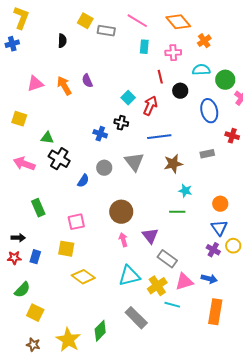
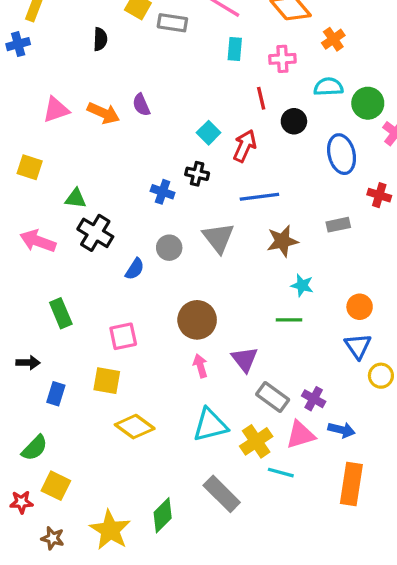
orange arrow: (64, 86) -> (104, 113), turned 144
purple cross: (213, 250) -> (314, 399), moved
red star: (14, 258) -> (21, 502), moved

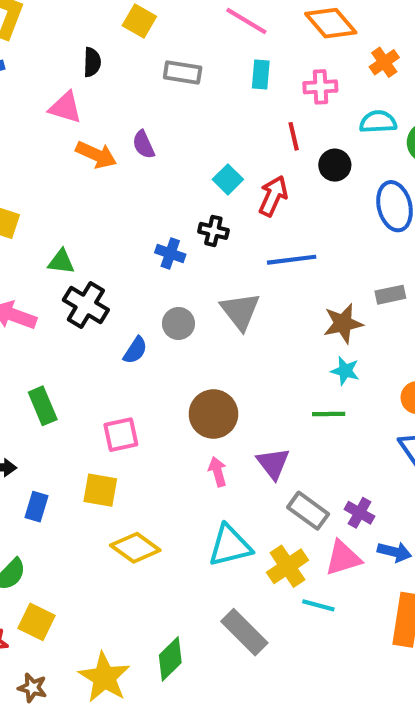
gray rectangle: (172, 23) -> (183, 72), moved
pink triangle: (56, 110) -> (65, 107), moved, turned 36
brown star: (282, 241) -> (343, 323), moved

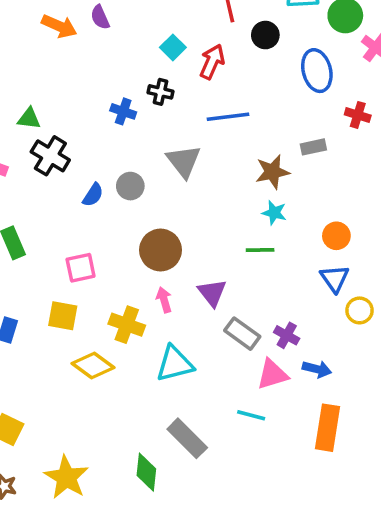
gray circle: (178, 323) -> (130, 186), moved
yellow cross: (288, 566) -> (127, 325), moved, turned -36
green diamond: (170, 659) -> (146, 472), moved, turned -39

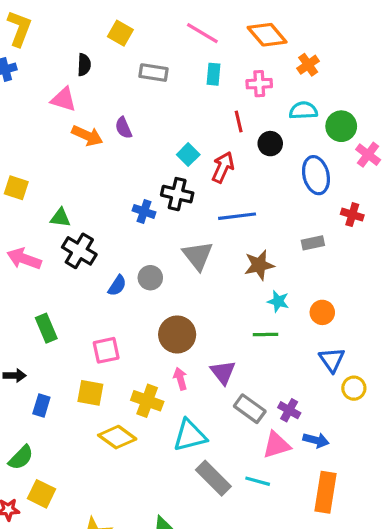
black cross: (161, 92) -> (177, 194), size x1.4
brown star: (272, 172) -> (259, 265), moved
orange circle: (336, 236) -> (322, 312), moved
gray rectangle: (187, 438) -> (213, 478), moved

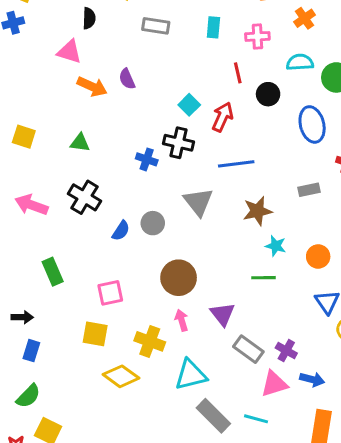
green triangle: (60, 218) -> (80, 143), moved
blue rectangle: (41, 405) -> (31, 351), moved

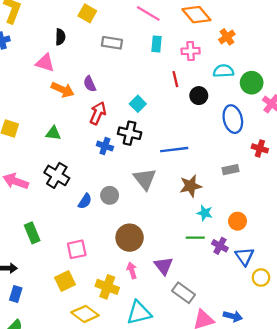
red arrow: (223, 117) -> (98, 113), moved
yellow square: (95, 334) -> (65, 281), turned -36
purple cross: (286, 351) -> (220, 246), moved

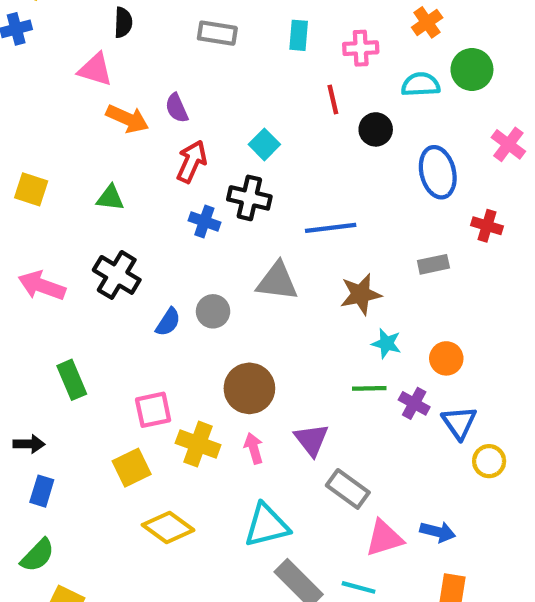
green circle: (252, 83) -> (472, 70), moved
gray triangle: (145, 179) -> (277, 281), turned -45
yellow cross: (107, 287) -> (198, 444), moved

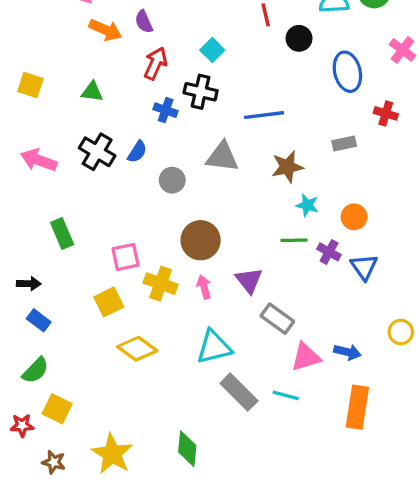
blue semicircle: (168, 322) -> (137, 152), moved
yellow circle: (489, 461) -> (401, 332), moved
blue rectangle: (42, 491) -> (39, 320), turned -70

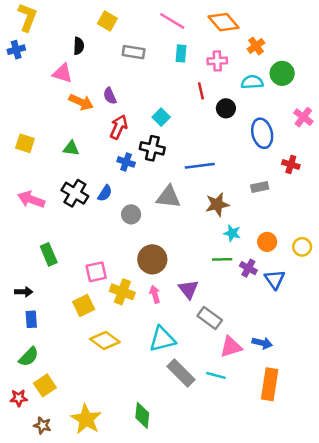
blue rectangle: (39, 320) -> (31, 319), turned 49
yellow circle: (401, 332) -> (302, 247), moved
yellow square: (57, 409) -> (45, 385), turned 30

